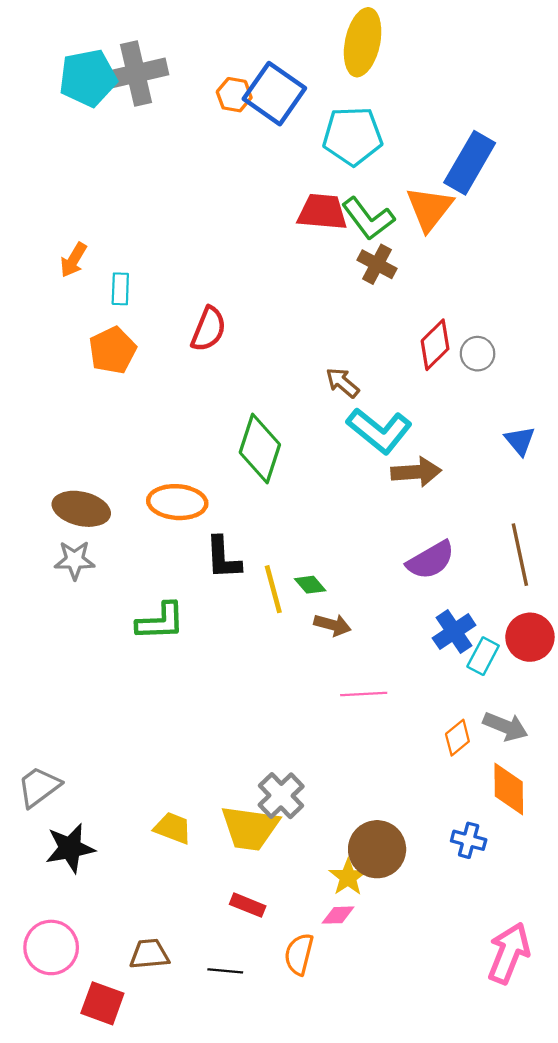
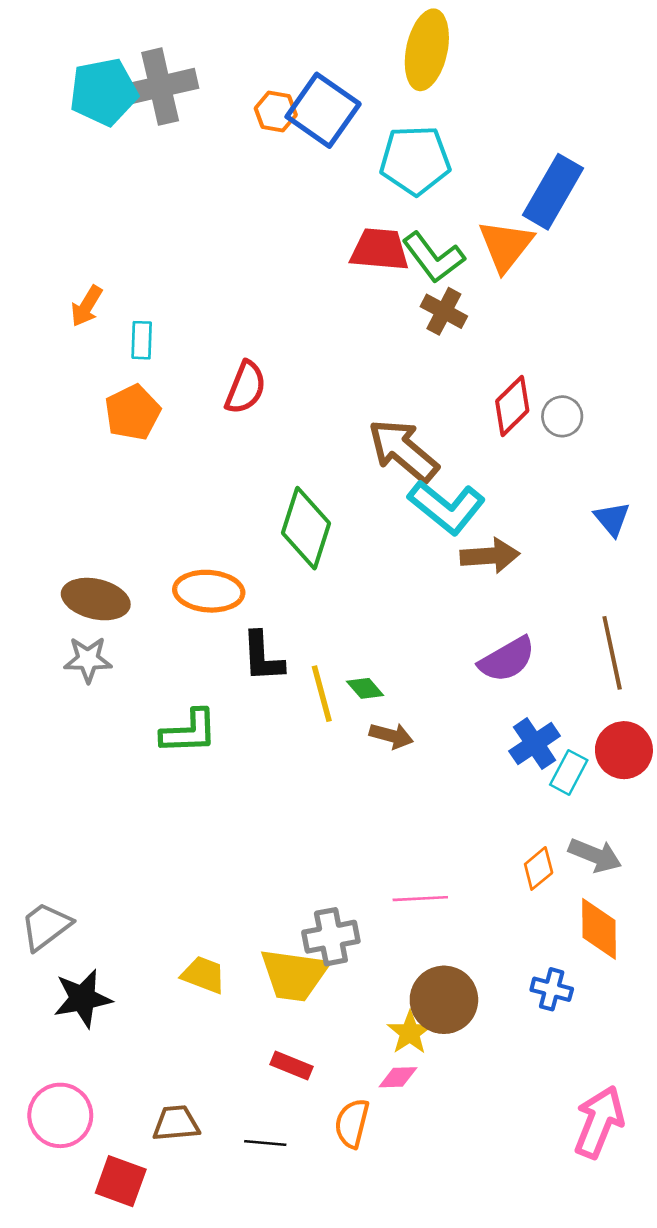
brown arrow: (342, 383) -> (403, 451), size x1.8
pink line: (364, 694) -> (420, 899), moved
gray cross: (281, 796) -> (331, 937), turned 33

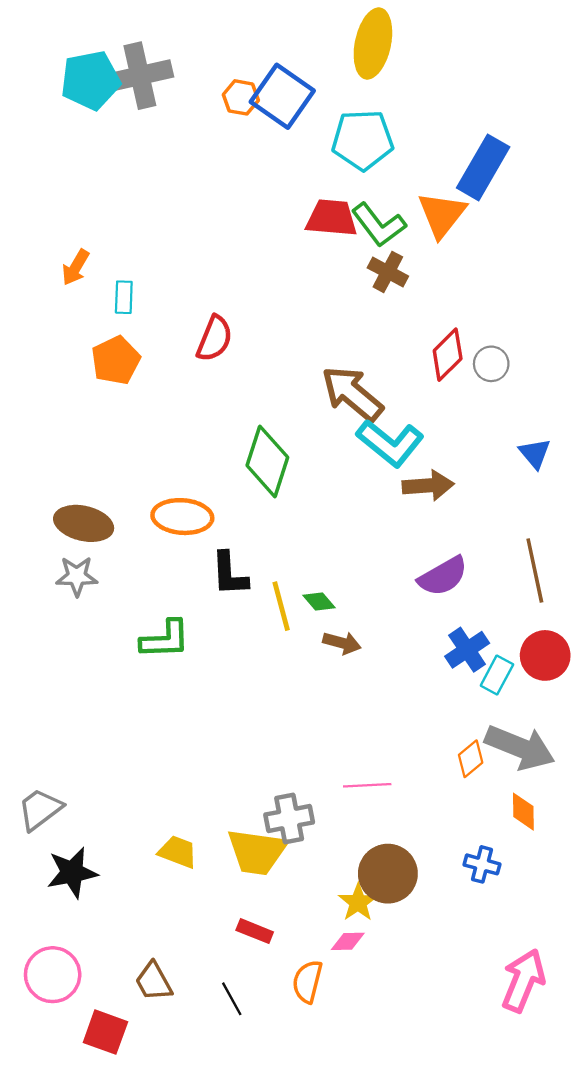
gray arrow: (595, 855) -> (520, 747), size x1.5
orange diamond: (599, 929) -> (523, 812), size x0.7
brown trapezoid: (176, 1123) -> (154, 982), turned -114
black line: (265, 1143) -> (232, 999), turned 56

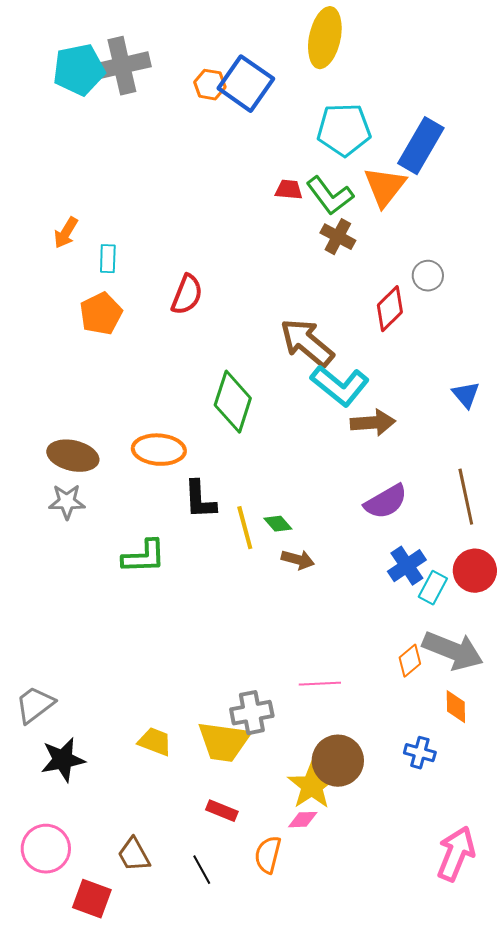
cyan pentagon: (363, 140) -> (344, 130), moved
red trapezoid: (332, 218) -> (289, 190), size x0.6
gray circle: (491, 364) -> (428, 276), moved
yellow star: (358, 902) -> (312, 786), size x1.4

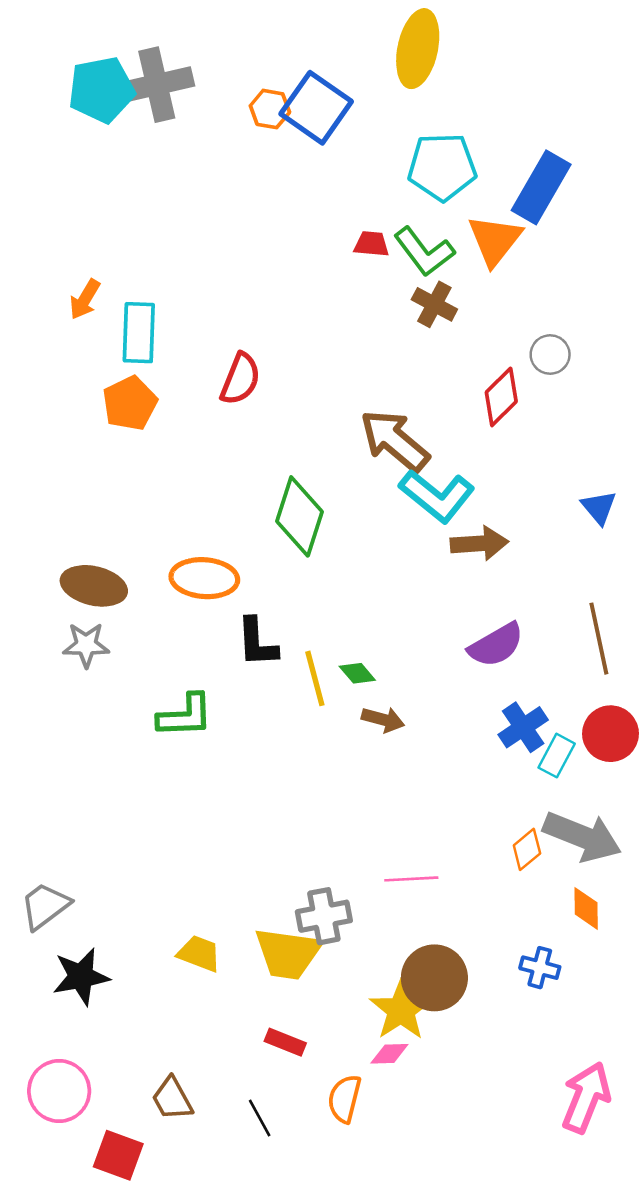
cyan rectangle: (108, 259) -> (139, 333), size x1.6

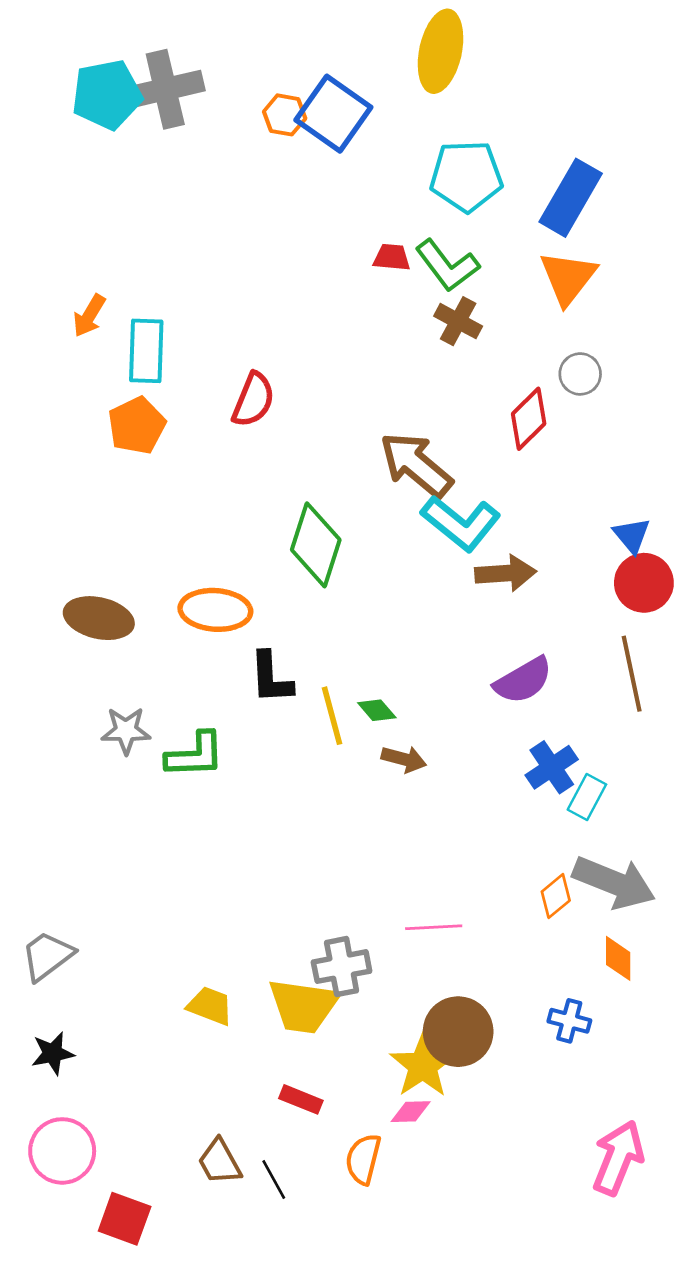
orange triangle: (495, 240) -> (568, 278), moved
gray star: (86, 645) -> (126, 731), moved
red circle: (610, 734) -> (644, 583), moved
black star: (81, 977) -> (53, 1053), moved, size x0.7
brown trapezoid: (172, 1099) -> (219, 1162), moved

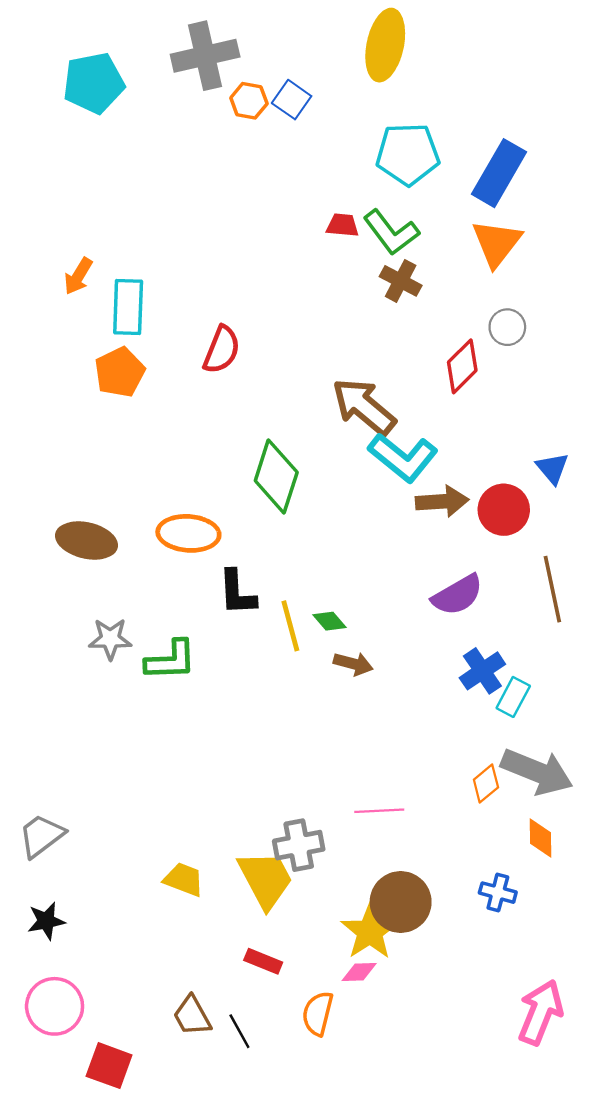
gray cross: (165, 89) -> (205, 56), moved
blue square: (333, 114) -> (292, 100), size x0.6
red circle: (644, 583) -> (504, 510), moved
yellow trapezoid: (304, 1006) -> (266, 879), turned -126

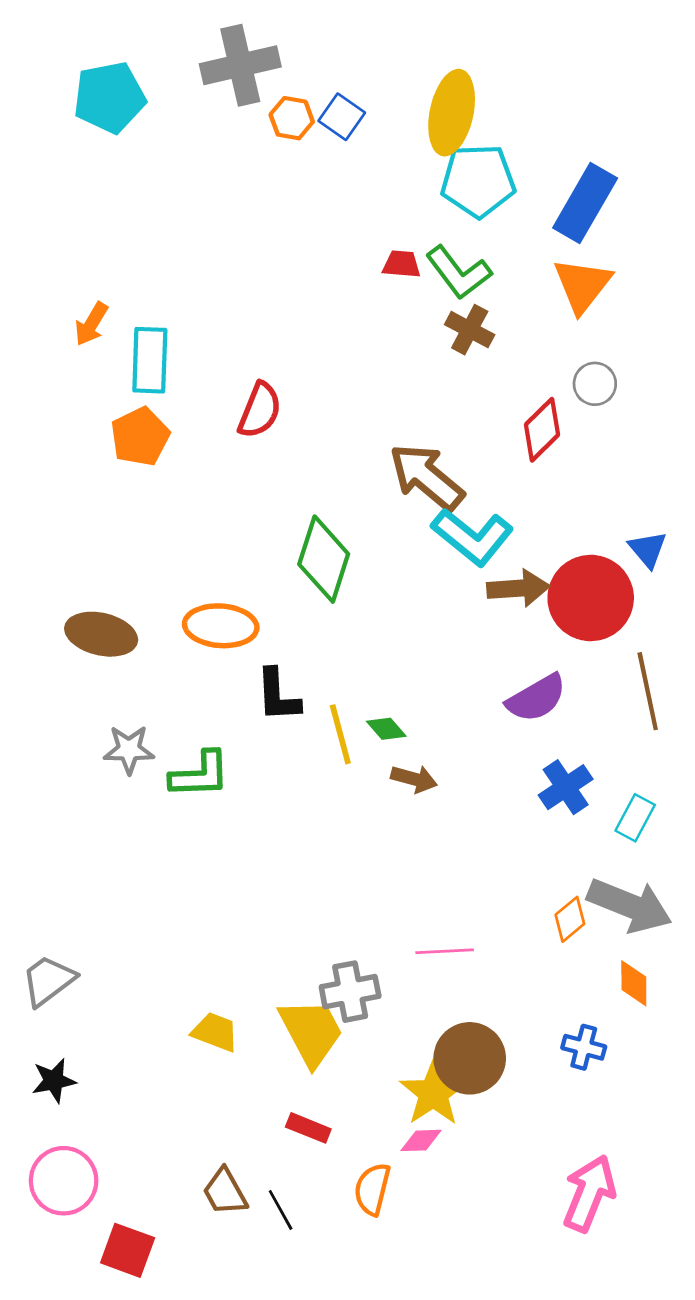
yellow ellipse: (385, 45) -> (452, 113), moved
red circle: (504, 510) -> (591, 598), size x1.4
cyan rectangle: (513, 697) -> (635, 818), moved
pink arrow: (540, 1012) -> (589, 1193), moved

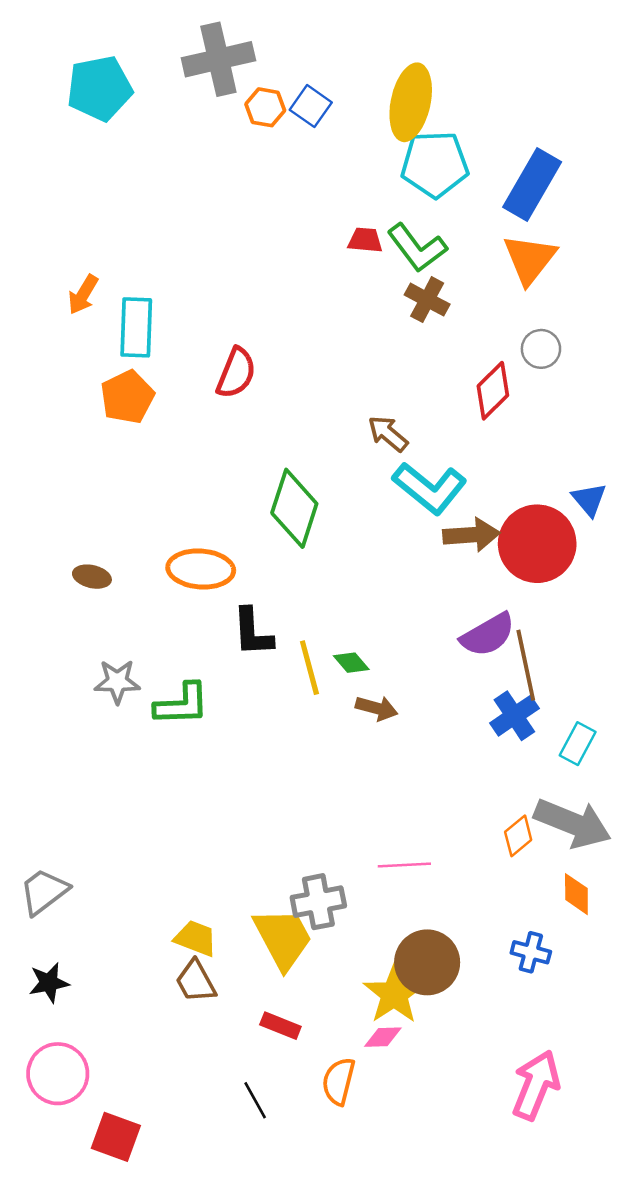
brown arrow: (427, 477) -> (388, 434), size x0.6
brown ellipse: (101, 634) -> (92, 577), size x0.6
brown line: (648, 691) -> (526, 665), moved
brown trapezoid: (225, 1192) -> (196, 981), moved

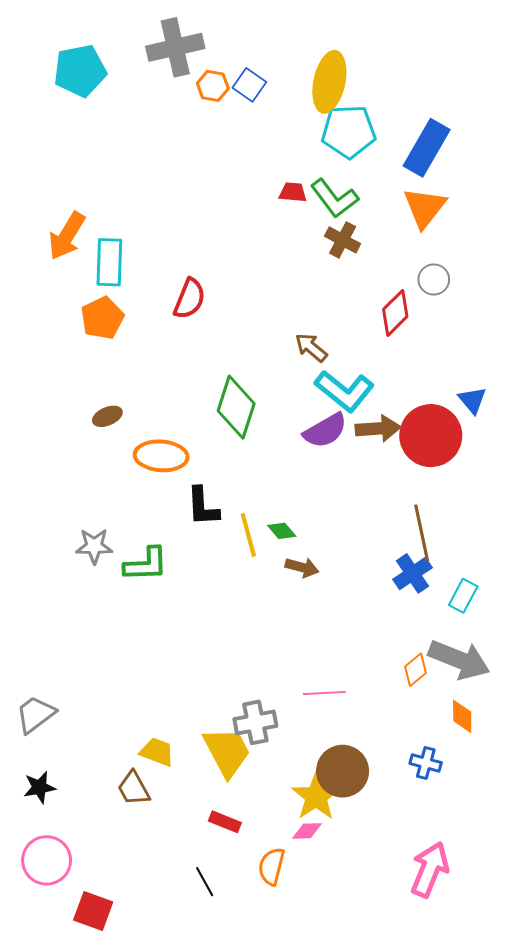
orange arrow: (83, 295) -> (67, 236), size x1.5
brown ellipse: (92, 577) -> (107, 416), moved, turned -36
purple semicircle: (488, 635) -> (325, 431), moved
brown trapezoid: (196, 981) -> (134, 788), moved

